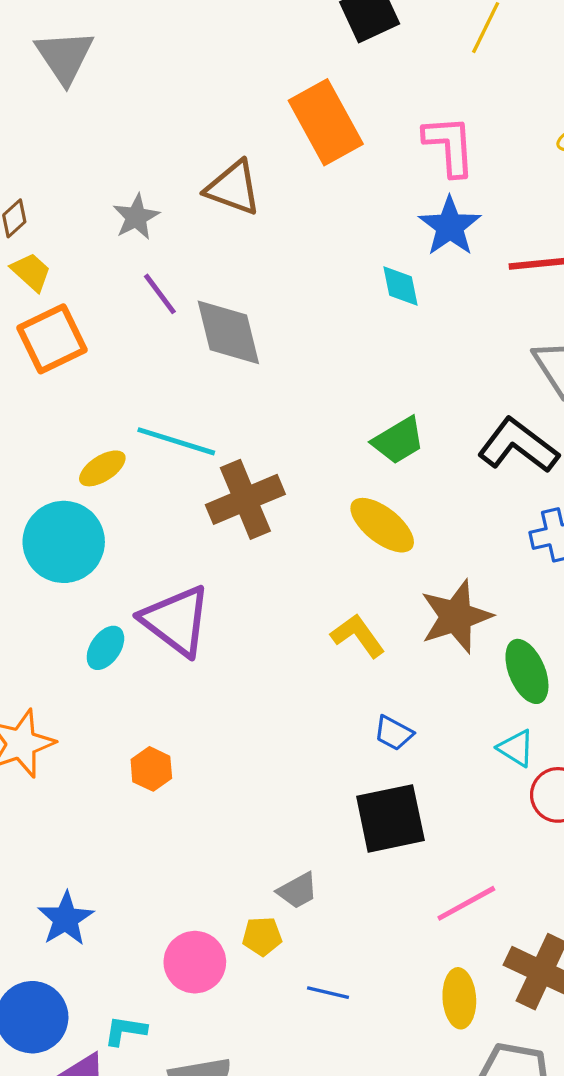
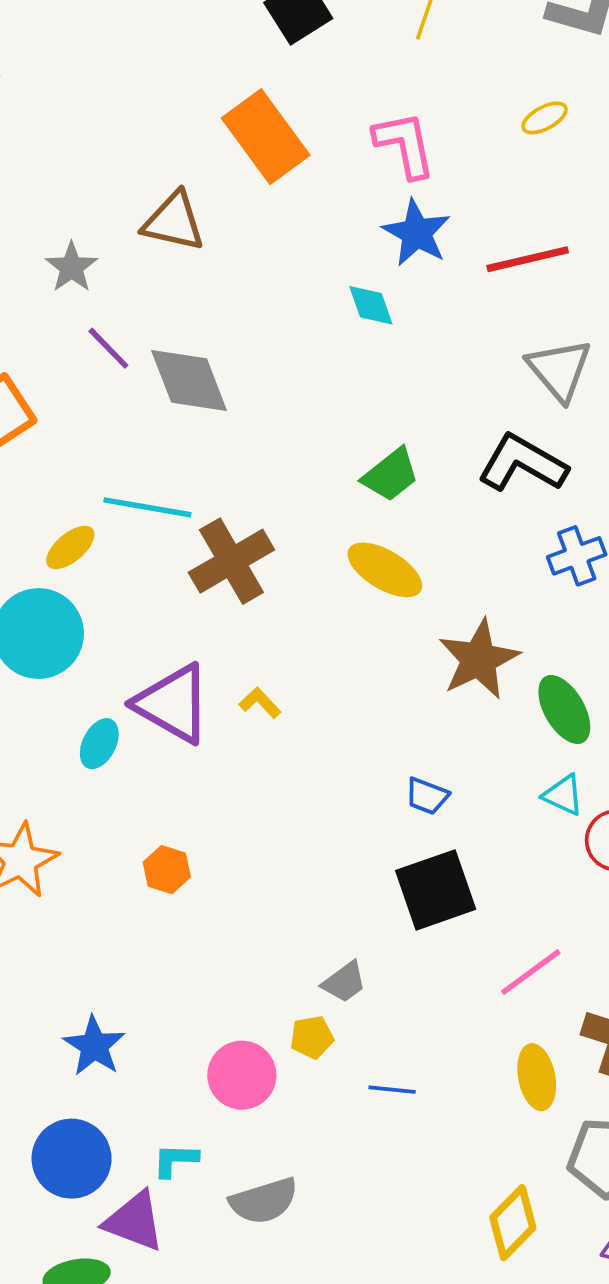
yellow L-shape: (358, 636) -> (260, 703), moved, size x0.7

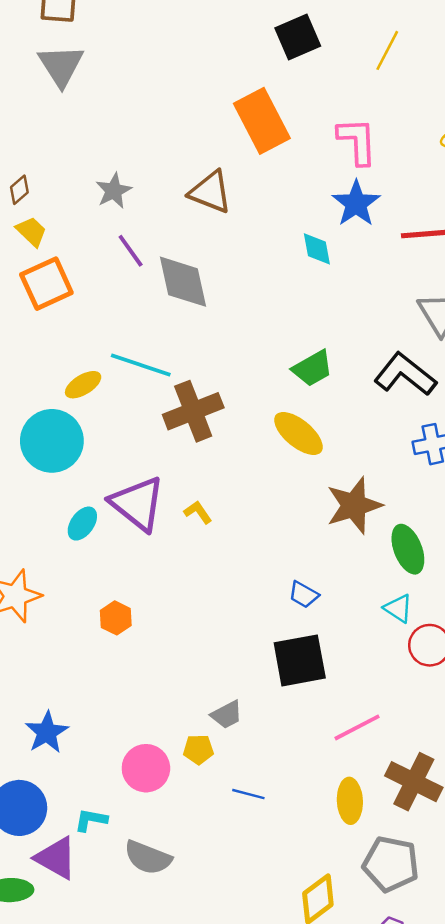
brown triangle: (174, 222) -> (210, 192), moved
gray semicircle: (264, 1201) -> (148, 858), turned 30

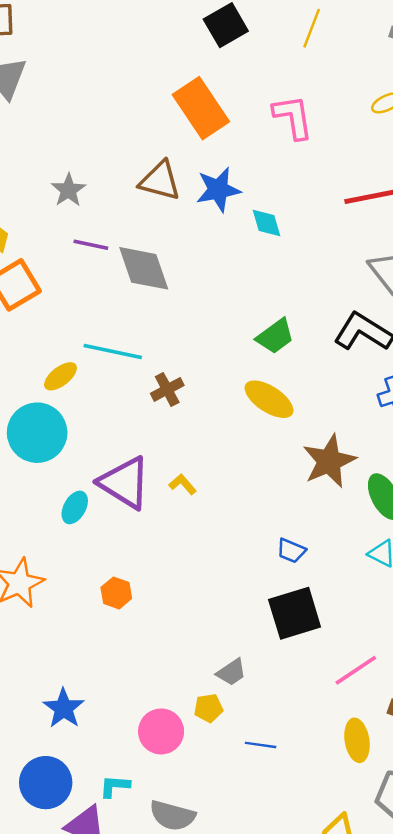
blue star: (356, 204) -> (218, 190), moved, turned 30
purple line: (131, 251) -> (91, 245), turned -36
brown cross: (193, 411) -> (167, 389), size x0.6

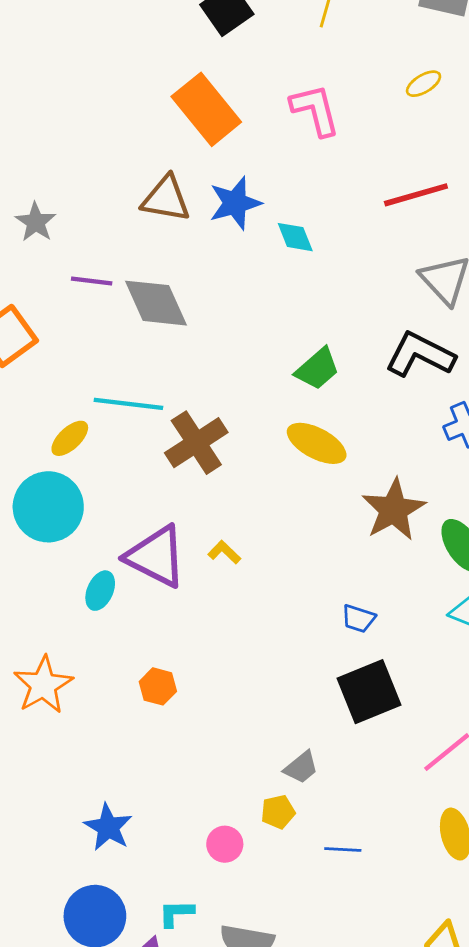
gray star: (68, 190) -> (36, 222), moved
brown cross: (167, 389) -> (196, 443), size x1.6
pink circle: (161, 731) -> (225, 844), size x0.7

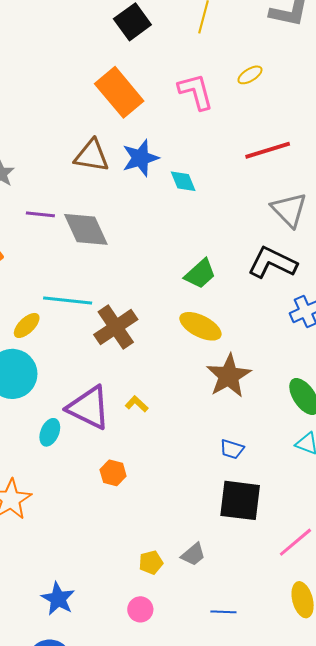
yellow ellipse: (424, 84) -> (250, 75), moved
brown star: (394, 510) -> (229, 376), moved
orange hexagon: (158, 686) -> (113, 473), moved
black square: (369, 692) -> (240, 500), turned 30
yellow pentagon: (278, 812) -> (151, 562), moved

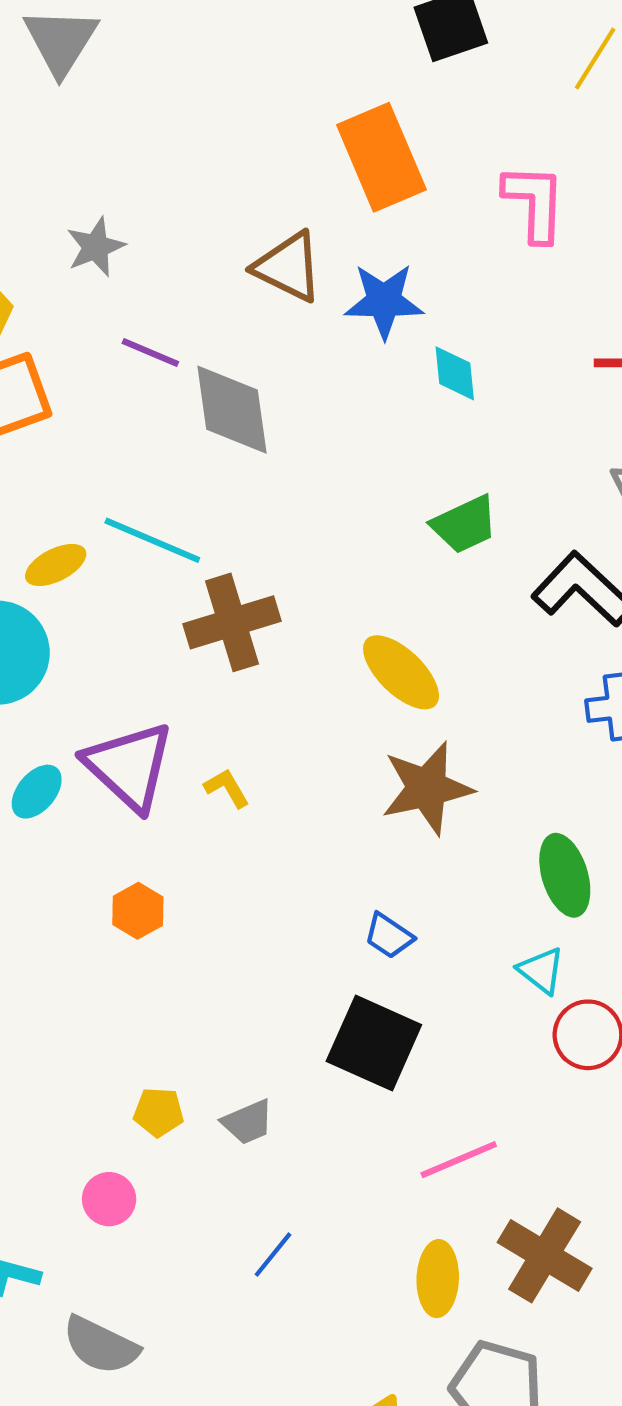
green trapezoid: (200, 274) -> (464, 524), moved
blue line: (223, 612) -> (273, 1255), turned -70

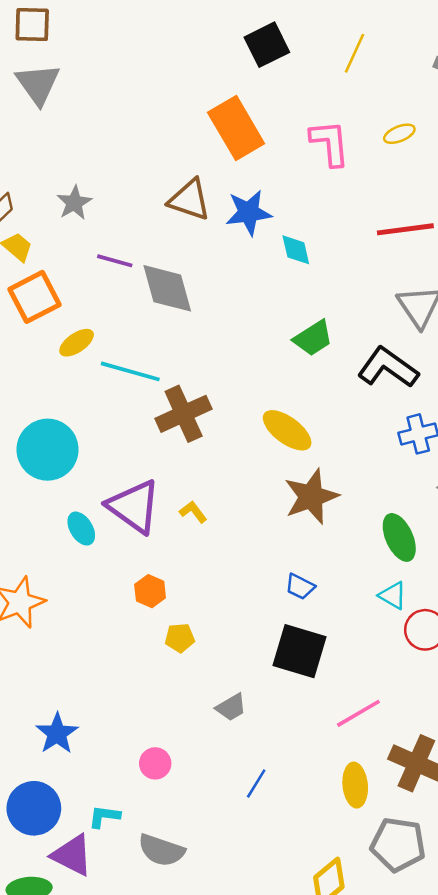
yellow ellipse: (56, 565) -> (77, 343), moved
cyan ellipse: (37, 792) -> (81, 529), turned -64
yellow pentagon: (159, 1112) -> (180, 638), moved

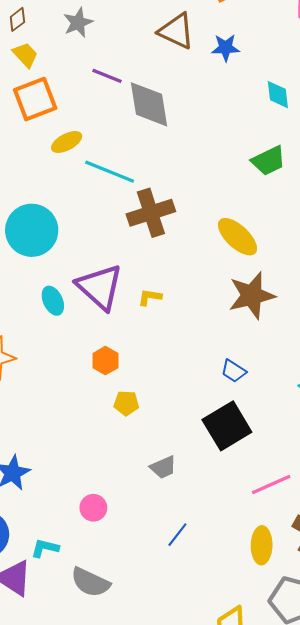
blue star: (249, 213) -> (226, 48), size x0.7
cyan diamond: (296, 250) -> (278, 95), moved
yellow L-shape: (193, 512) -> (150, 297), turned -50
black square: (299, 651) -> (227, 426), turned 36

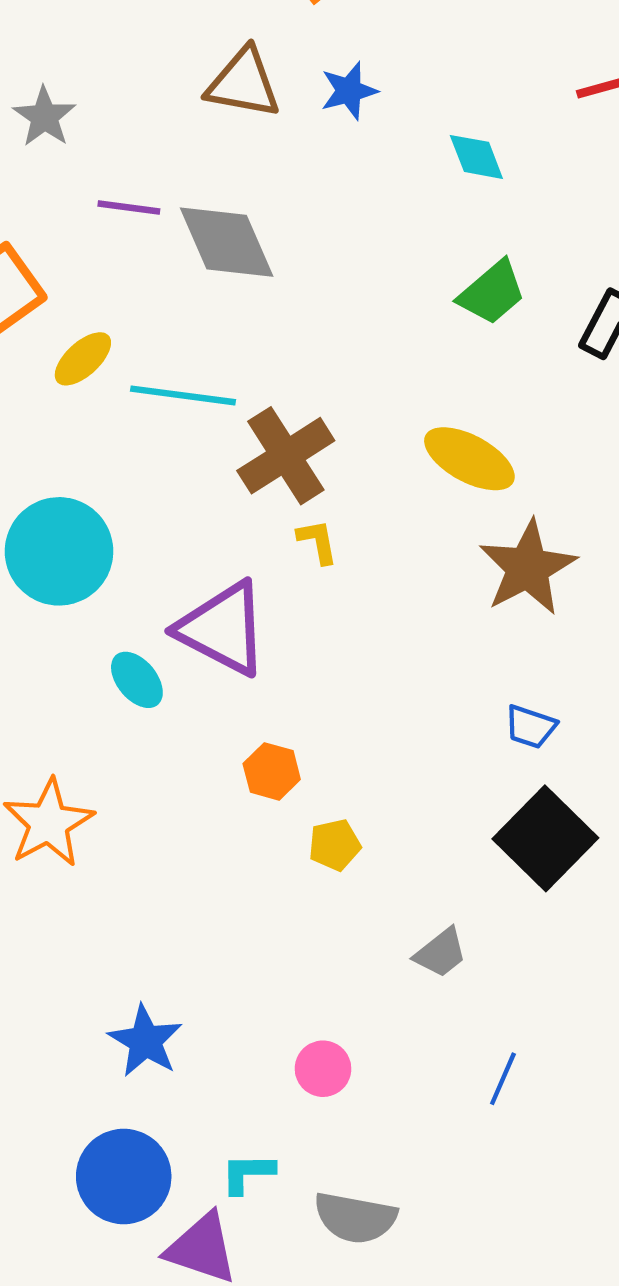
yellow L-shape: (150, 297) -> (317, 542), moved, turned 85

